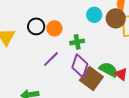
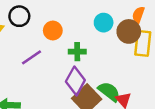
black circle: (36, 26) -> (19, 16), moved
purple line: (51, 59) -> (32, 57), moved

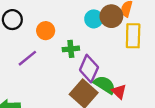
brown circle: (129, 31) -> (111, 16), moved
purple diamond: (75, 81) -> (89, 69), moved

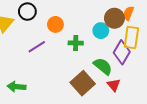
cyan circle: (94, 19) -> (101, 31), moved
purple diamond: (89, 69) -> (122, 52), moved
green semicircle: (105, 85) -> (103, 66), moved

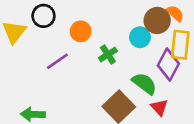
orange semicircle: (128, 13) -> (175, 13), turned 112
green cross: (76, 43) -> (108, 55), turned -32

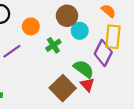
brown circle: (157, 20) -> (67, 16), moved
red triangle: (159, 107) -> (87, 85), moved

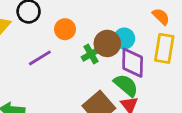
brown circle: (67, 16) -> (107, 43), moved
purple diamond: (103, 53) -> (133, 63), moved, turned -30

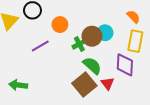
purple diamond: (133, 63) -> (125, 65), moved
green semicircle: (126, 85) -> (92, 66), moved

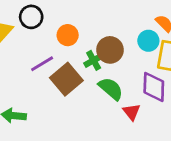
cyan circle: (105, 33) -> (148, 41), moved
brown square: (84, 85) -> (66, 79), moved

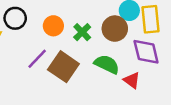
brown circle: (110, 50) -> (115, 29), moved
green cross: (94, 60) -> (82, 32), moved

